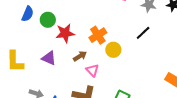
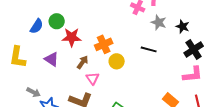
blue semicircle: (28, 14) -> (37, 26), moved
black line: (143, 33) -> (149, 49), turned 49
brown arrow: (80, 56) -> (83, 62), turned -32

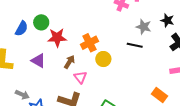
gray star: (159, 22) -> (144, 27), moved

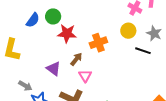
yellow circle: (103, 59) -> (128, 31), moved
purple triangle: (38, 61) -> (54, 69), moved

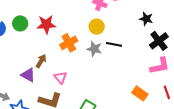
red star: (67, 33) -> (46, 24), moved
gray star: (154, 33) -> (94, 49), moved
brown arrow: (76, 59) -> (41, 61), moved

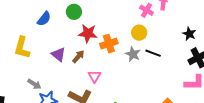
green circle: (20, 23) -> (74, 12), moved
red star: (46, 24) -> (88, 33), moved
purple triangle: (28, 75) -> (58, 54), moved

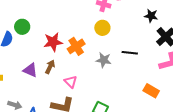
green circle: (74, 12) -> (22, 27), moved
black line: (153, 53) -> (130, 53), moved
gray star: (133, 54) -> (104, 60), moved

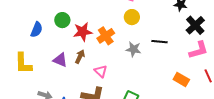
green circle: (22, 27) -> (62, 20), moved

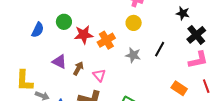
black line: (160, 42) -> (160, 49), turned -70
brown arrow: (80, 57) -> (78, 68), moved
yellow L-shape: (23, 63) -> (24, 81), moved

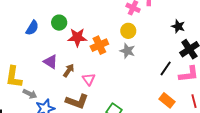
black line: (160, 49) -> (166, 68), moved
gray star: (133, 55) -> (127, 51), moved

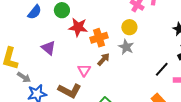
brown arrow: (69, 70) -> (104, 59), moved

